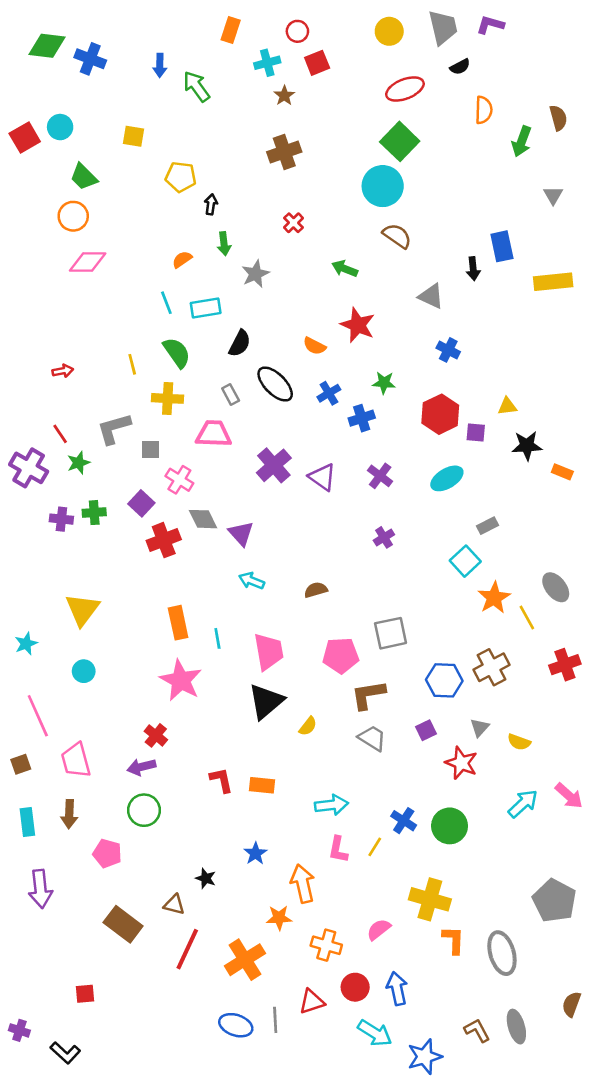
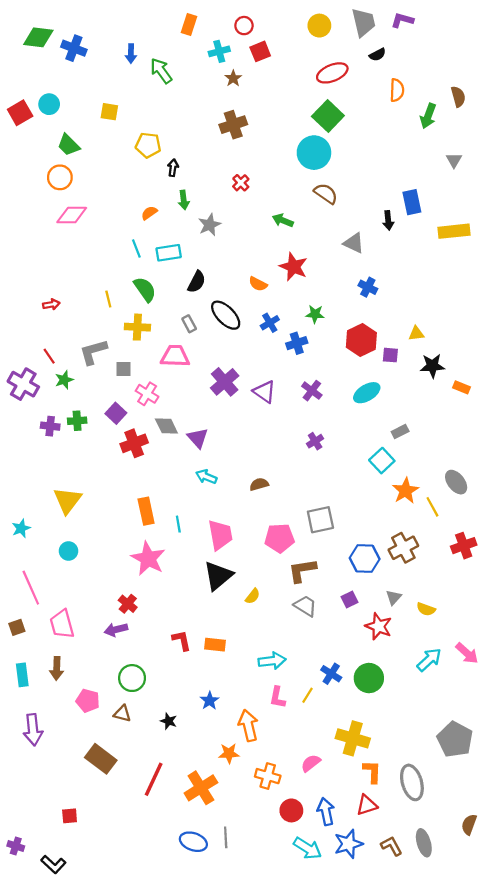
green circle: (144, 810) -> (132, 678), moved
brown triangle: (174, 905) -> (122, 714), moved
red triangle: (312, 1002) -> (367, 805), moved
blue star: (425, 1057) -> (348, 844), moved

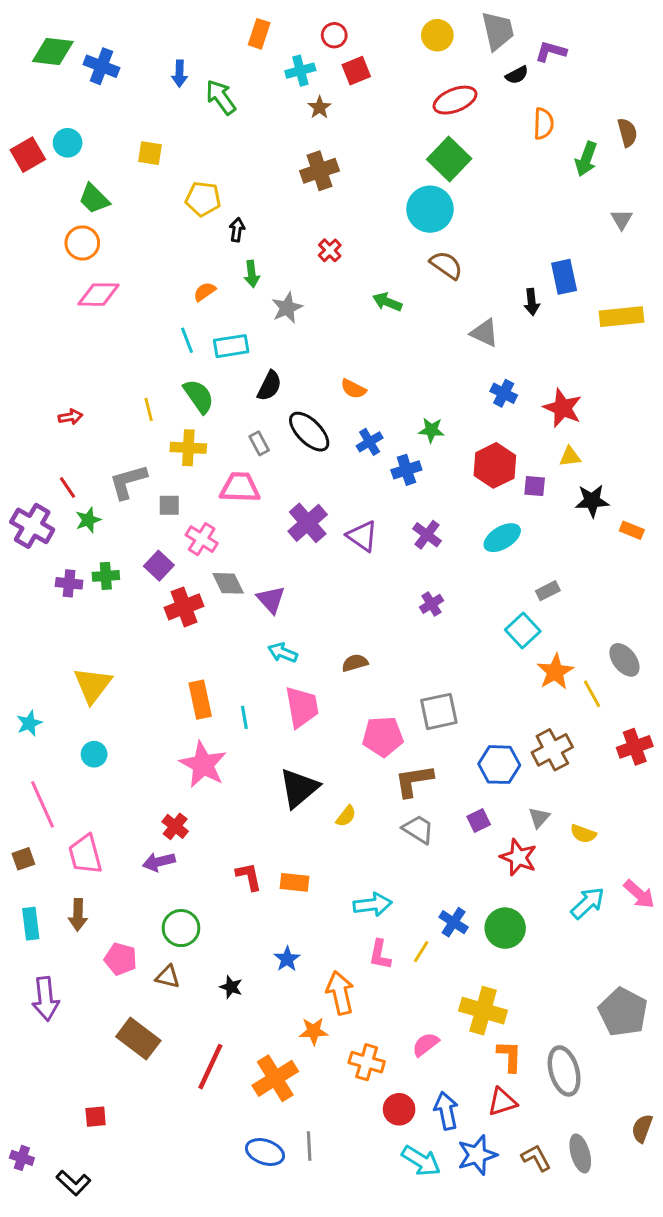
purple L-shape: (402, 20) -> (551, 51), moved
red star: (294, 267) -> (563, 408), moved
pink trapezoid: (220, 535) -> (302, 707), moved

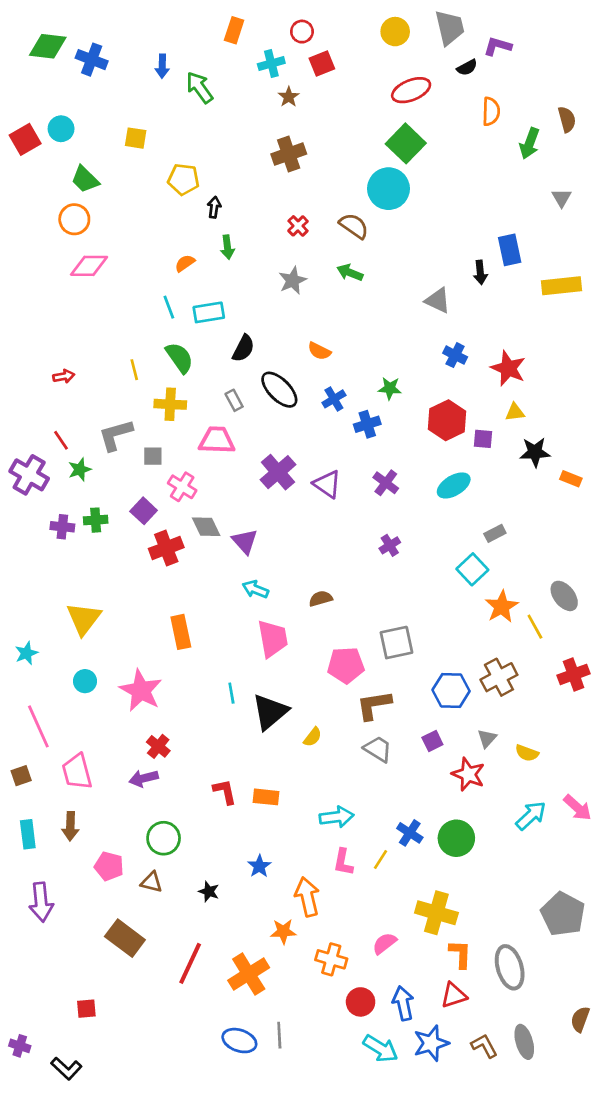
brown semicircle: (446, 265) -> (354, 226), moved
gray star: (287, 308) -> (293, 280), moved
cyan line: (244, 717) -> (231, 693), moved
pink star: (203, 765) -> (141, 690), moved

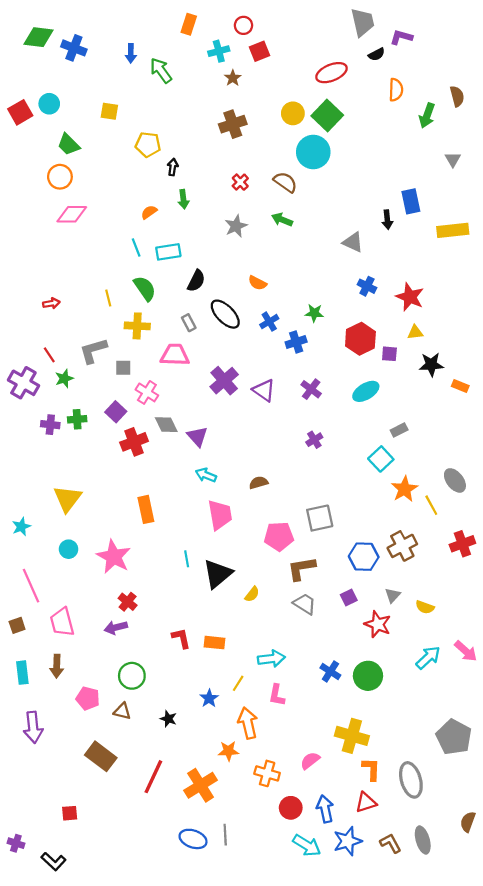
yellow circle: (395, 32) -> (293, 113), moved
yellow line: (380, 860) -> (238, 683), moved

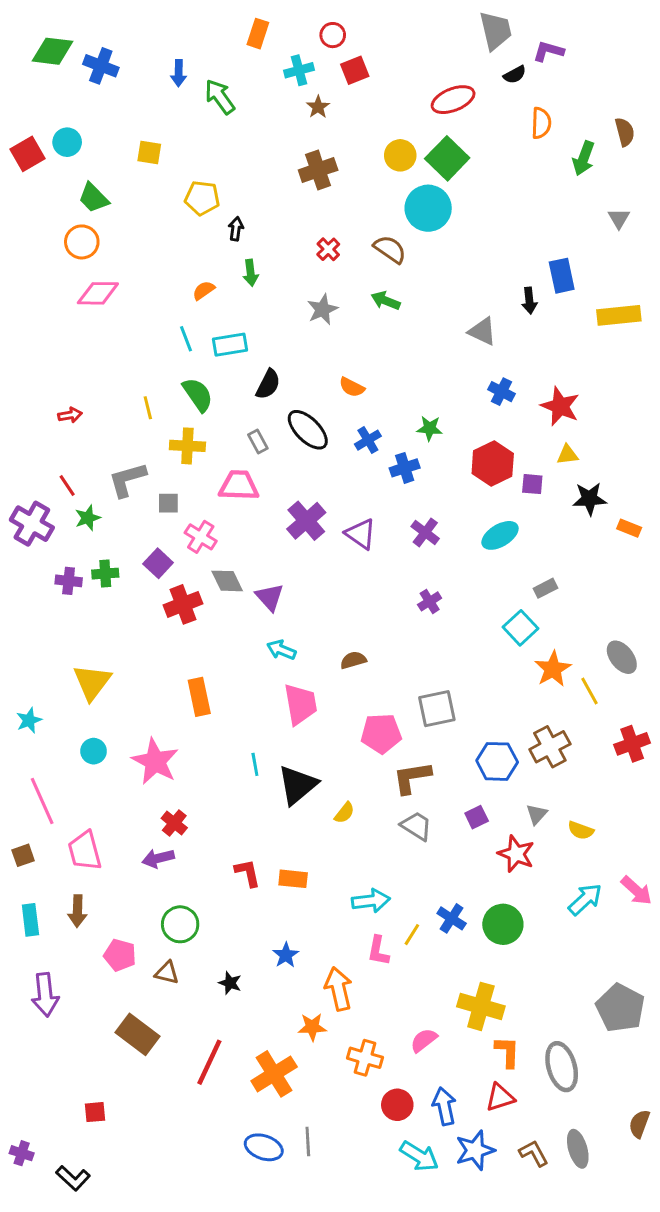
yellow line: (238, 683) -> (412, 935), moved

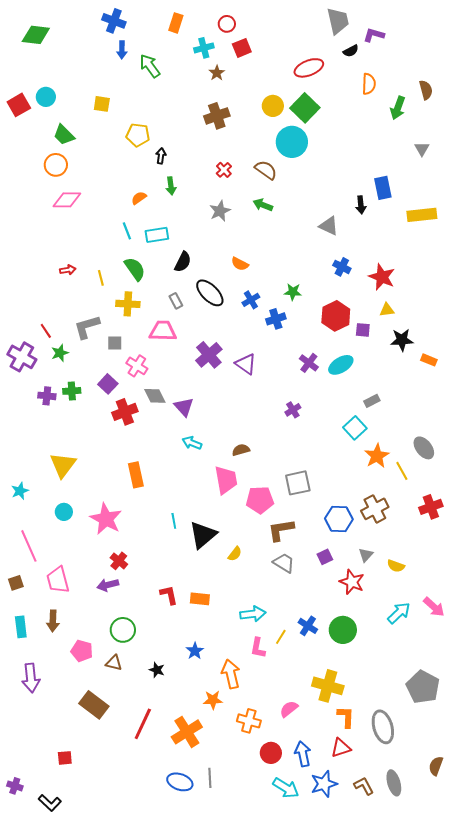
blue cross: (101, 66) -> (114, 21), moved
red arrow: (70, 415) -> (68, 270), moved
purple cross: (425, 532) -> (309, 363), moved
pink trapezoid: (300, 704) -> (226, 480), moved

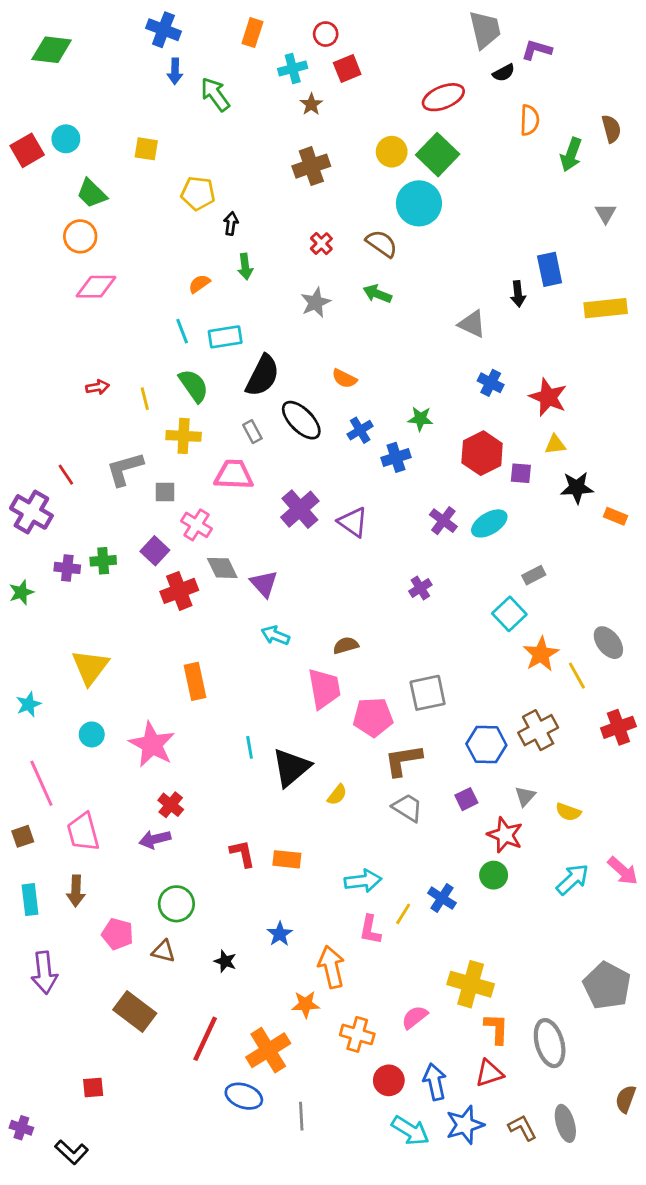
black semicircle: (183, 262) -> (263, 376), size x1.4
green star: (60, 353) -> (21, 592), moved
green circle: (343, 630) -> (494, 875), moved, size x0.7
blue ellipse: (180, 782) -> (244, 1096), moved

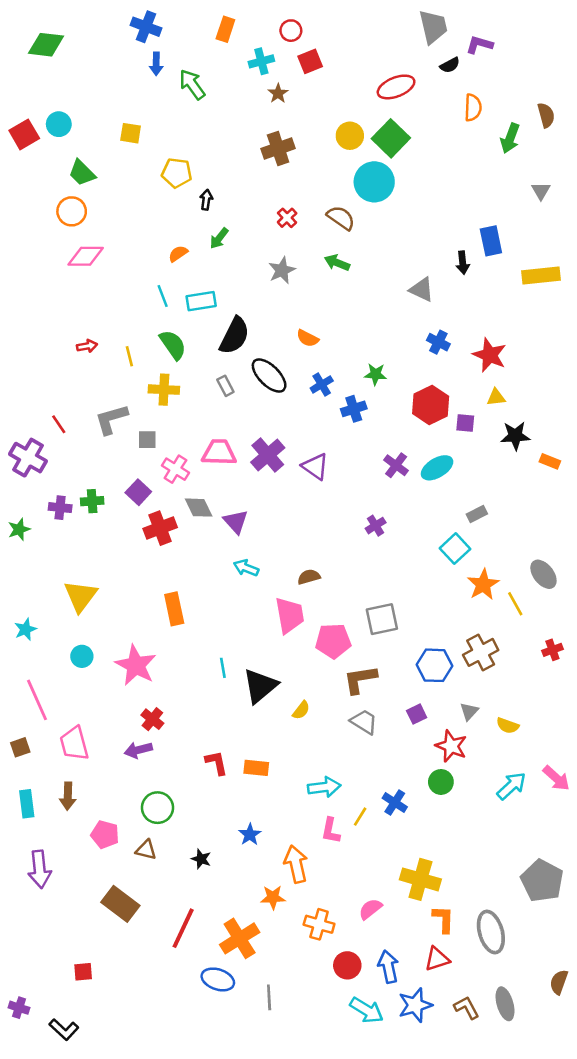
green arrow: (245, 267) -> (219, 238), turned 45
pink trapezoid: (234, 475) -> (219, 452), moved
red cross: (618, 727) -> (552, 650), size x0.7

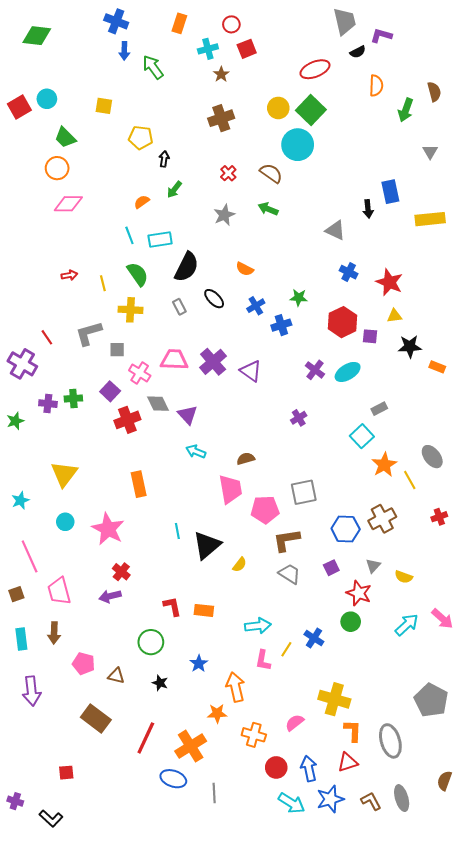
black ellipse: (269, 375) -> (214, 299), size x0.7
green circle: (158, 808) -> (151, 642), moved

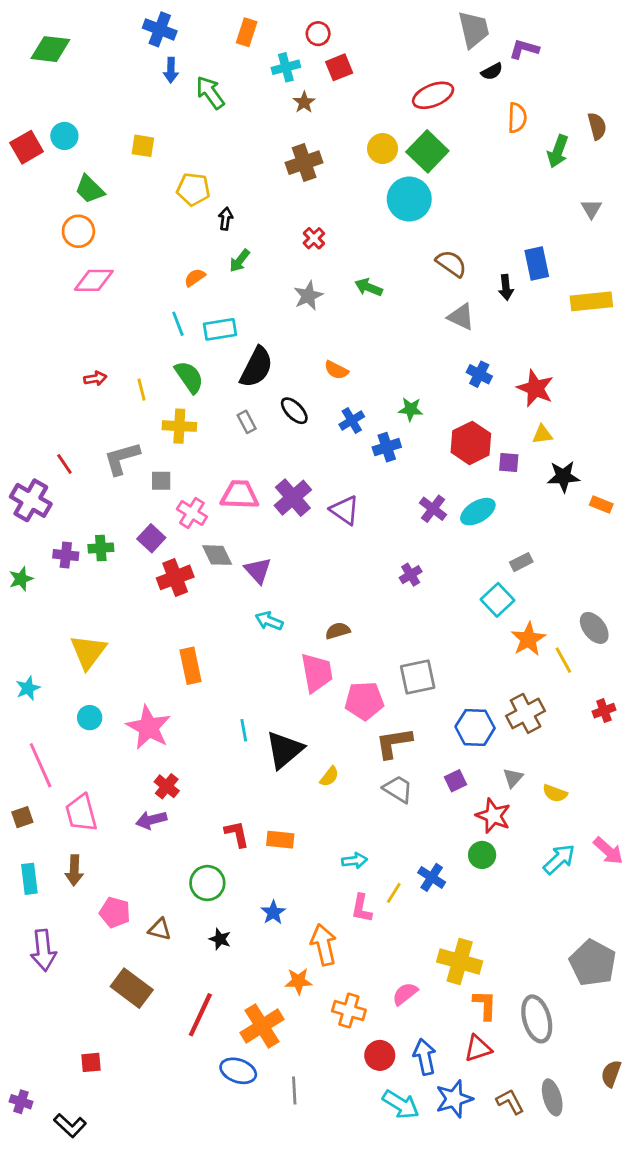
brown semicircle: (271, 173) -> (451, 263), moved
cyan arrow: (258, 626) -> (355, 861), size x0.7

